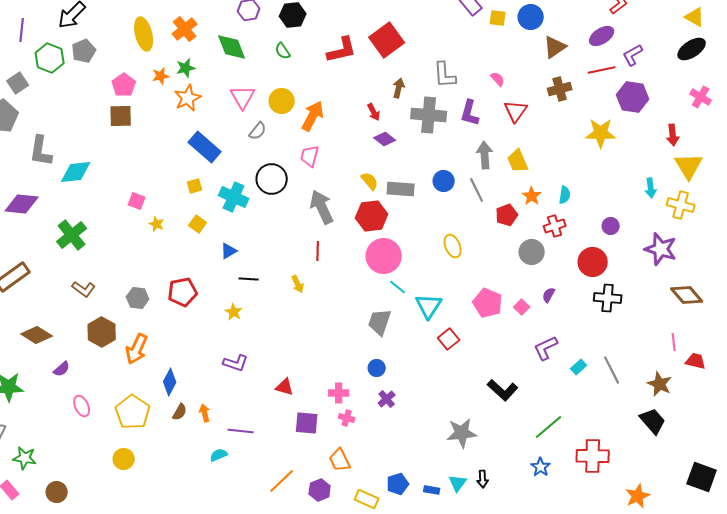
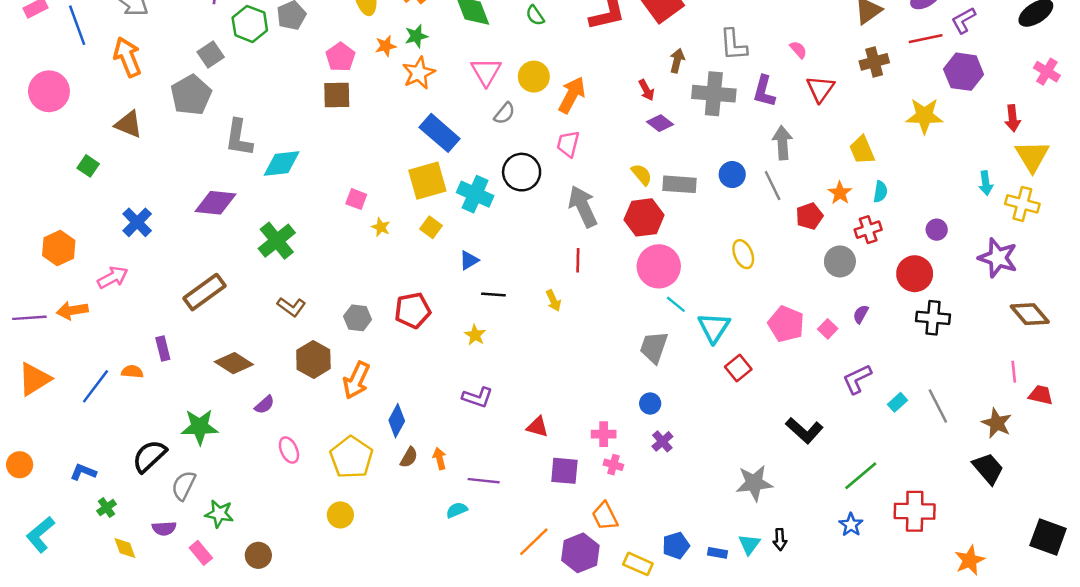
yellow trapezoid: (518, 161) -> (862, 150), moved
yellow square: (195, 186) -> (427, 181), size x2.0
purple hexagon: (320, 490) -> (580, 553), size x1.4

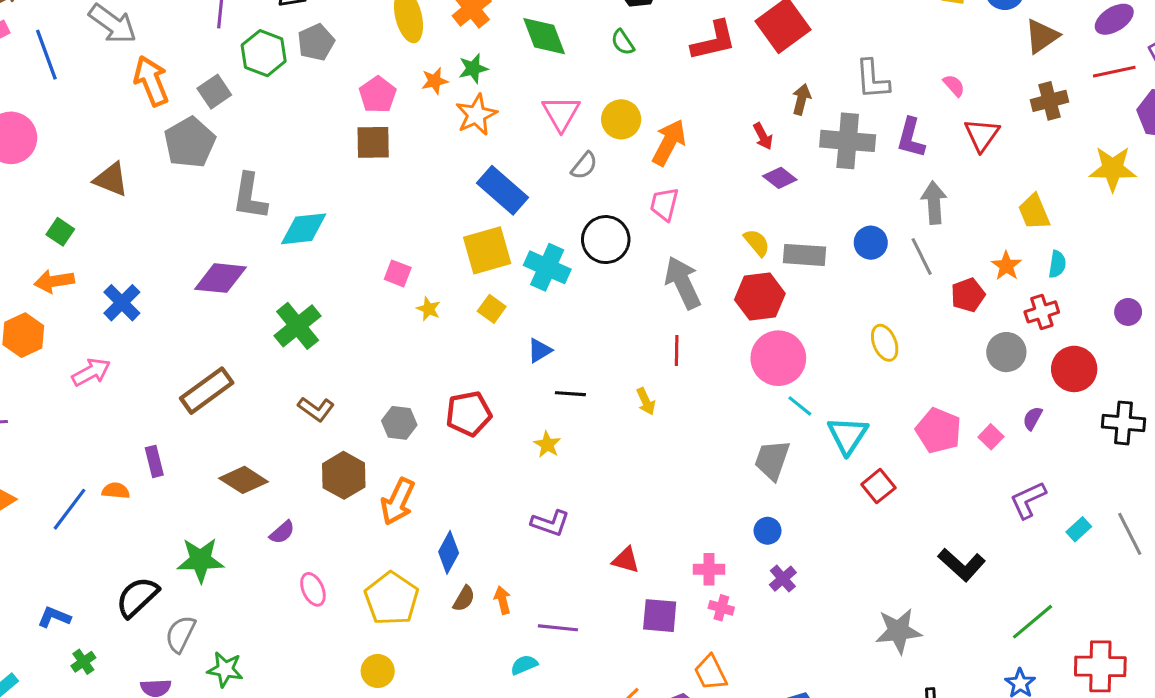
orange arrow: (127, 57) -> (151, 81), moved
red circle: (915, 274) -> (1074, 369), moved
orange arrow: (72, 310) -> (54, 281), moved

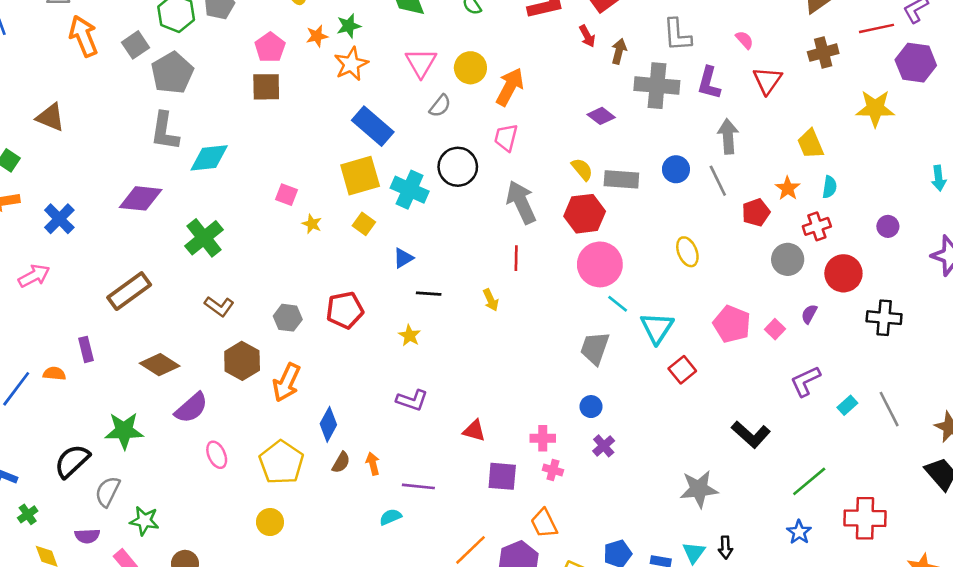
red arrow: (763, 136) -> (587, 36), moved
gray pentagon: (190, 142) -> (172, 73), moved
purple semicircle: (282, 532) -> (191, 408), size x1.6

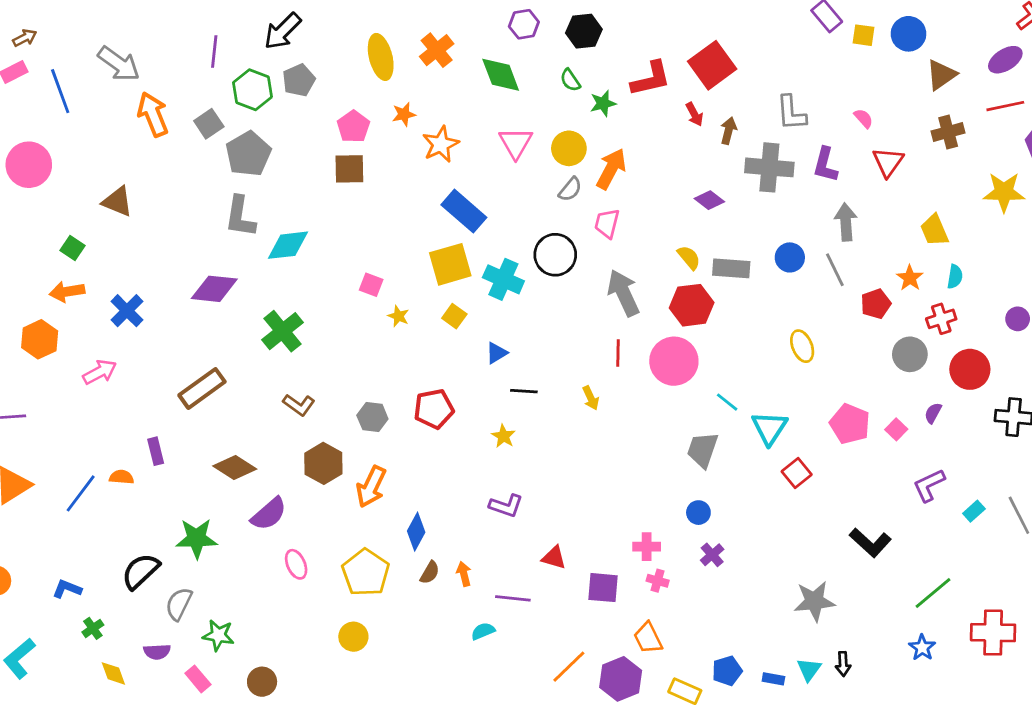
green star: (349, 26) -> (603, 103), moved
gray semicircle: (440, 106) -> (570, 189), moved
pink circle: (600, 264) -> (674, 361), moved
red triangle: (474, 431) -> (554, 558), moved

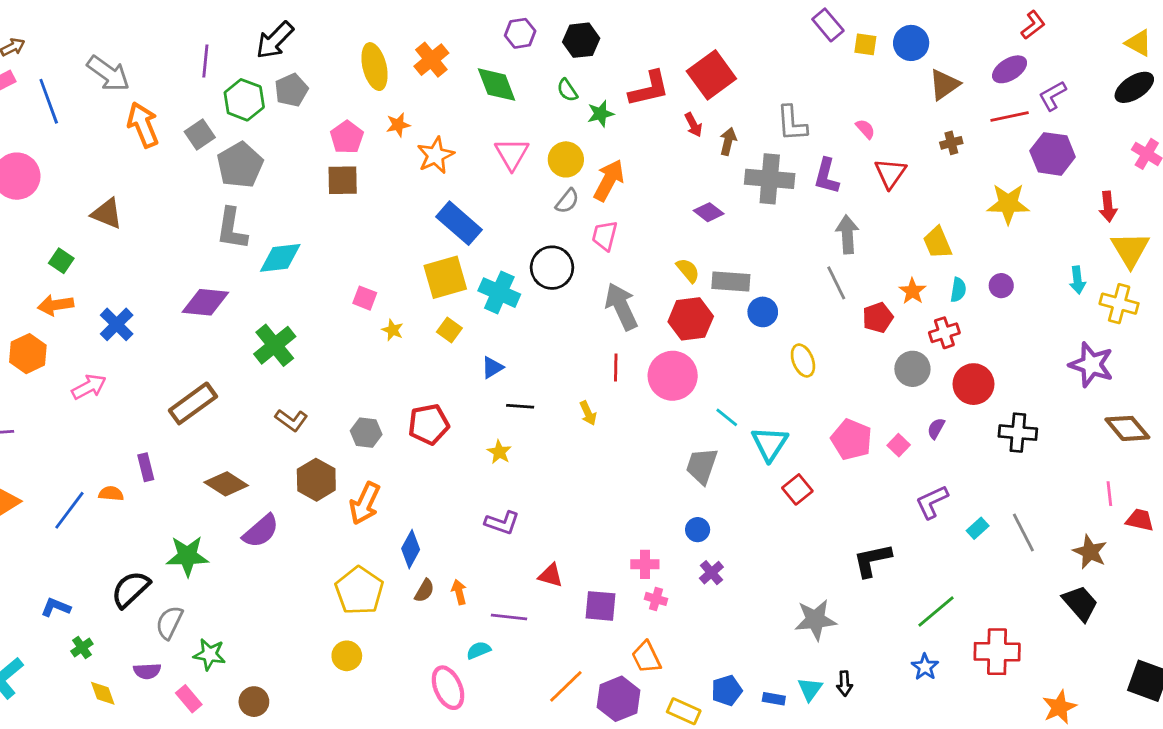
brown cross: (948, 132) -> (951, 143), size x0.7
blue circle: (790, 257) -> (763, 312), moved
purple circle: (1018, 319) -> (1001, 286), moved
black L-shape: (870, 543) -> (872, 560), turned 126
pink ellipse: (296, 564) -> (448, 688), moved, size x1.4

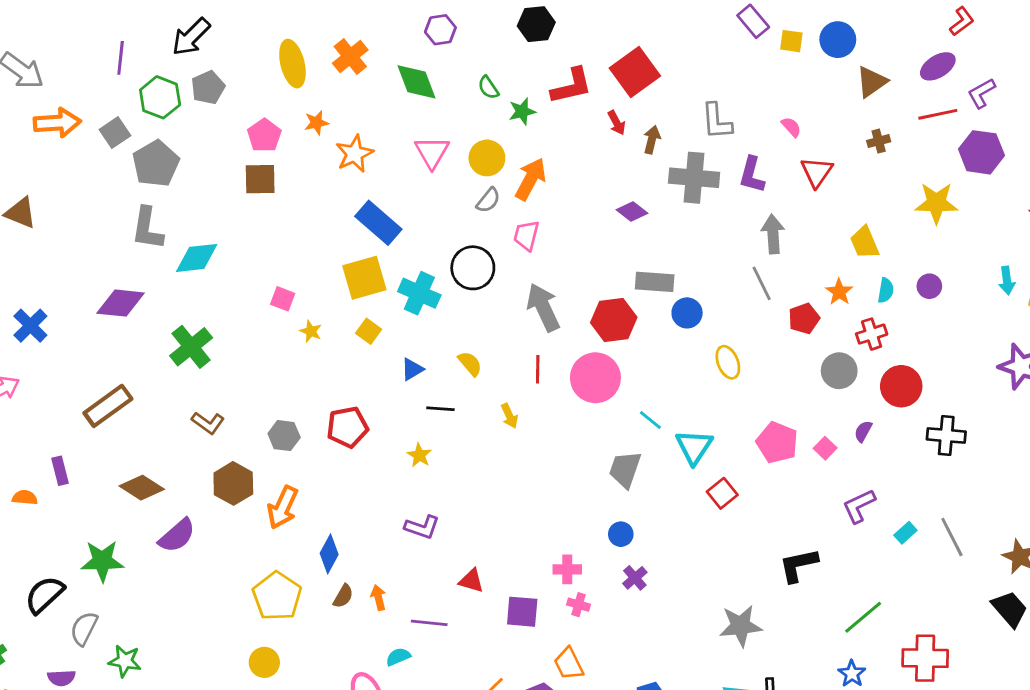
black hexagon: (581, 40) -> (536, 24), moved
orange arrow: (143, 125) -> (57, 123), turned 108
yellow semicircle: (688, 270) -> (470, 364), moved

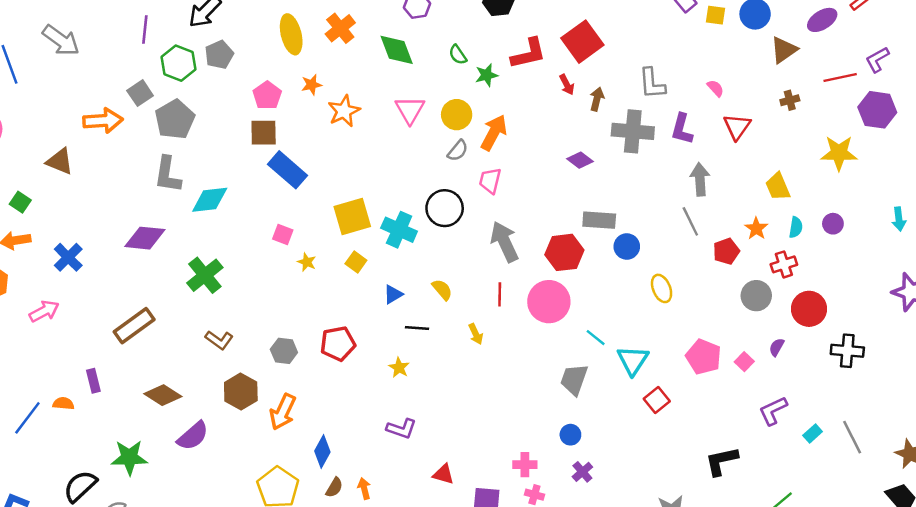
purple ellipse: (938, 66) -> (822, 20), moved
orange arrow: (57, 123) -> (103, 121), moved
blue rectangle: (378, 223) -> (288, 170), moved

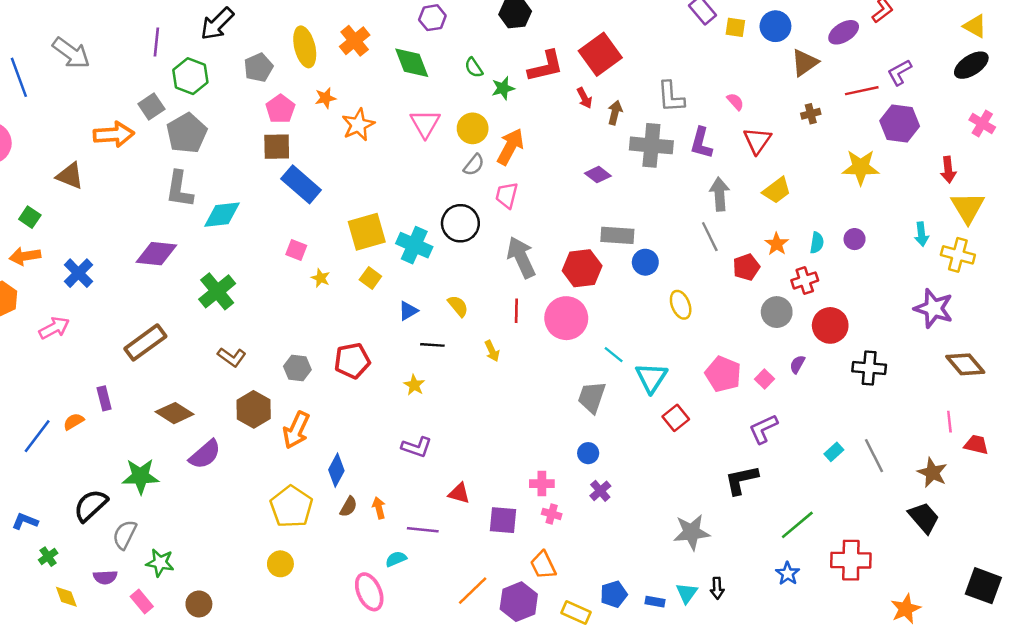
gray pentagon: (219, 55) -> (258, 68), moved
yellow trapezoid: (778, 187) -> (777, 190), moved, turned -104
orange semicircle: (63, 404) -> (74, 422), turned -36
purple L-shape: (773, 411) -> (763, 429), moved

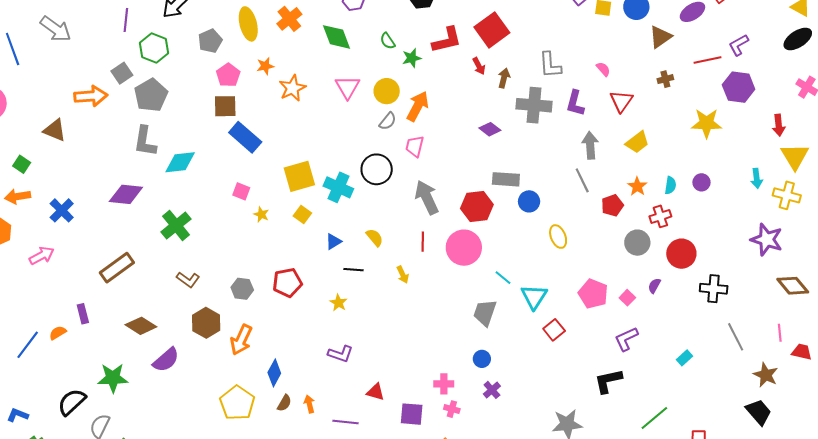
gray line: (874, 456) -> (736, 337), moved

